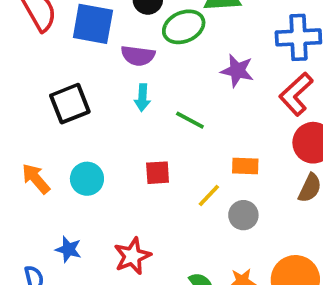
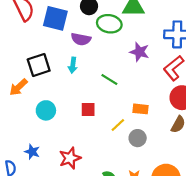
green ellipse: (184, 27) -> (109, 24), turned 30
cyan arrow: (142, 98) -> (73, 65), moved
orange arrow: (36, 179) -> (18, 87), moved, turned -96

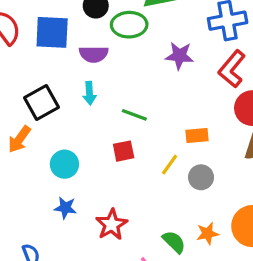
green line: (109, 79) -> (134, 115), moved
blue star: (32, 152) -> (65, 208), moved

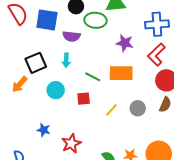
orange rectangle: (197, 136) -> (121, 73), moved, size x1.6
cyan circle: (64, 164) -> (56, 90), moved
gray circle: (201, 177) -> (138, 108), moved

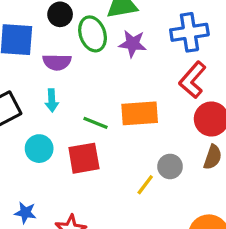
green ellipse: (95, 20) -> (93, 34), turned 70
purple star: (125, 43) -> (133, 44), moved
red square: (84, 99) -> (84, 158), size x1.5
yellow line: (111, 110) -> (145, 185), moved

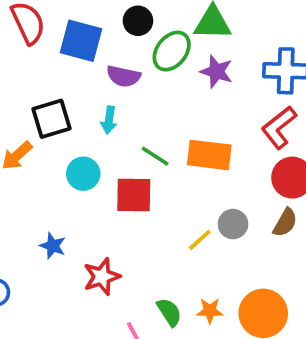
green ellipse: (93, 34) -> (172, 51), turned 48

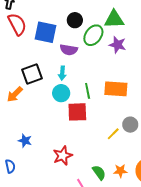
green line: (155, 156) -> (88, 91), turned 49
cyan circle: (83, 174) -> (61, 93), moved
blue star: (53, 246) -> (25, 141), moved

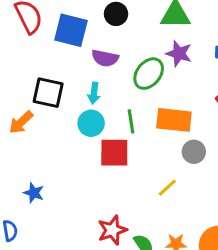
green ellipse: (93, 35) -> (149, 74), moved
black square: (32, 74) -> (48, 93), turned 30
gray circle: (130, 125) -> (194, 152), moved
red star: (63, 156) -> (112, 230), moved

